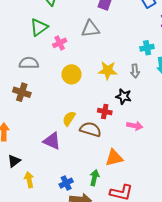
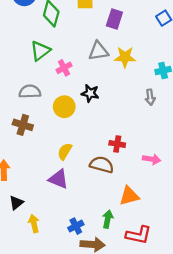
yellow star: (108, 70) -> (125, 57), moved
yellow circle: (71, 74) -> (64, 107), moved
black star: (124, 96) -> (90, 93), moved
yellow semicircle: (69, 119) -> (65, 151), moved

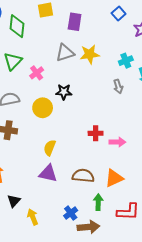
pink arrow: (152, 159) -> (117, 142), moved
brown semicircle: (102, 165) -> (83, 176), moved

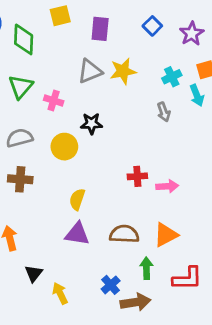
blue square: (119, 14) -> (152, 26), moved
pink cross: (37, 73) -> (54, 100), turned -32

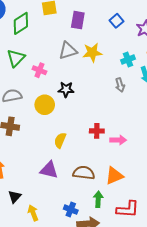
green diamond: (24, 39) -> (21, 23), turned 50
yellow semicircle: (77, 199) -> (60, 140), moved
blue cross: (111, 285) -> (71, 210), turned -32

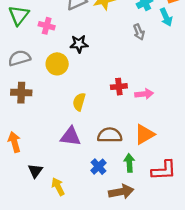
blue cross: (71, 210) -> (98, 167), moved, turned 32

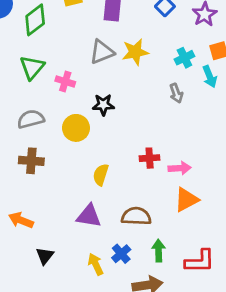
orange triangle: (144, 134) -> (186, 200), moved
orange arrow: (14, 142) -> (21, 220), turned -54
yellow arrow: (58, 187) -> (96, 264), moved

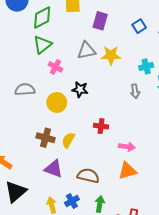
green triangle: (32, 67) -> (42, 45), moved
red cross: (150, 158) -> (101, 126), moved
brown cross: (31, 161) -> (46, 138), moved
black triangle: (45, 256) -> (16, 192), size x1.6

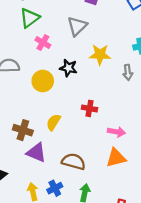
gray triangle: (86, 51) -> (77, 26), turned -36
yellow star: (111, 55) -> (100, 55), moved
brown cross: (46, 138) -> (23, 130), moved

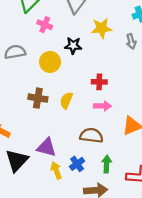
brown cross: (23, 130) -> (38, 98), moved
pink arrow: (117, 132) -> (102, 106), moved
purple triangle: (36, 153) -> (46, 147), moved

